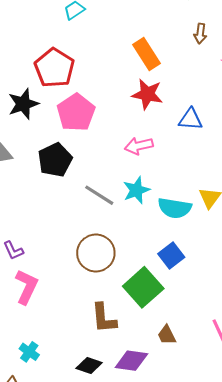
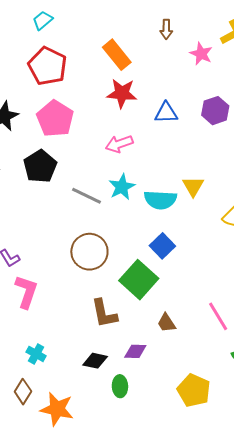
red pentagon: (54, 68) -> (48, 66), moved
purple diamond: (131, 361) -> (135, 351), size x0.7

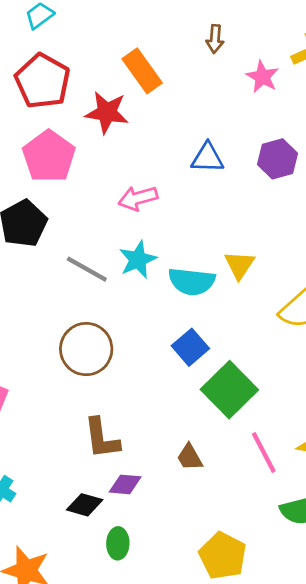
red star: (122, 93) -> (107, 112), moved
green square: (139, 280) -> (229, 390), moved
purple diamond: (135, 351) -> (125, 484), moved

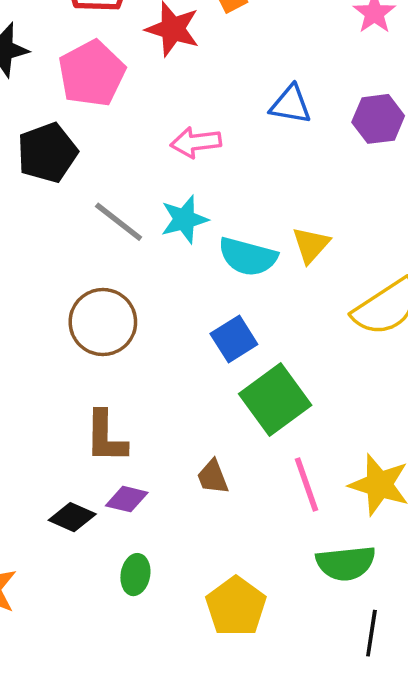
green ellipse: (118, 543) -> (135, 575), moved

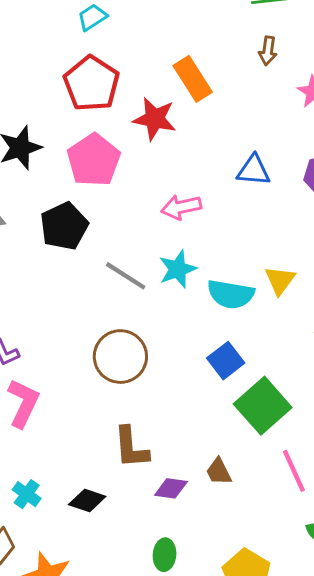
purple diamond: (127, 499) -> (171, 488), moved
black diamond: (72, 517) -> (87, 500), moved

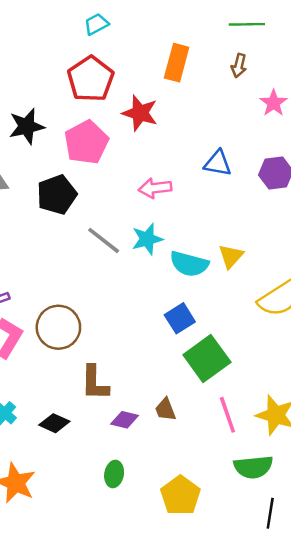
orange rectangle: (193, 79) -> (177, 63), moved, turned 42
brown circle: (120, 357) -> (58, 327), moved

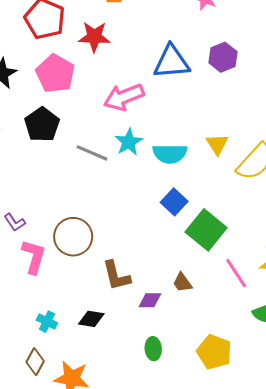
blue triangle: (218, 163) -> (172, 62), size x1.5
pink arrow: (155, 188) -> (124, 97), size x1.4
yellow triangle: (231, 256) -> (217, 144), moved

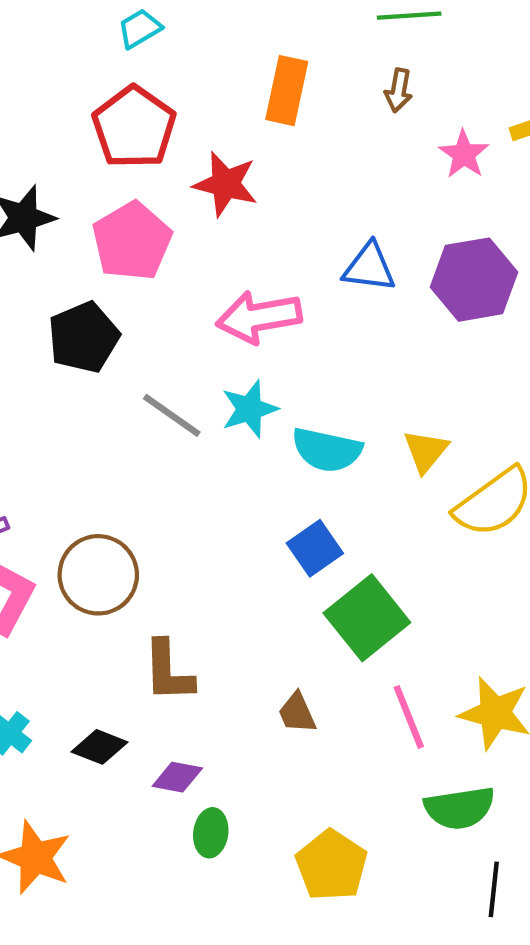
purple hexagon: (223, 57) -> (474, 280), size x1.4
blue triangle: (172, 62) -> (369, 267), size x0.7
purple diamond: (150, 300) -> (177, 777), moved

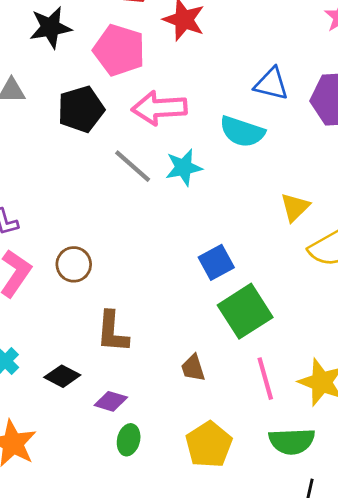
pink pentagon: (132, 241) -> (119, 50), turned -30
pink arrow: (259, 317) -> (159, 108), moved
cyan semicircle: (327, 450) -> (242, 132), moved
brown circle: (98, 575) -> (74, 264), size x0.7
yellow pentagon: (332, 865) -> (209, 445), moved

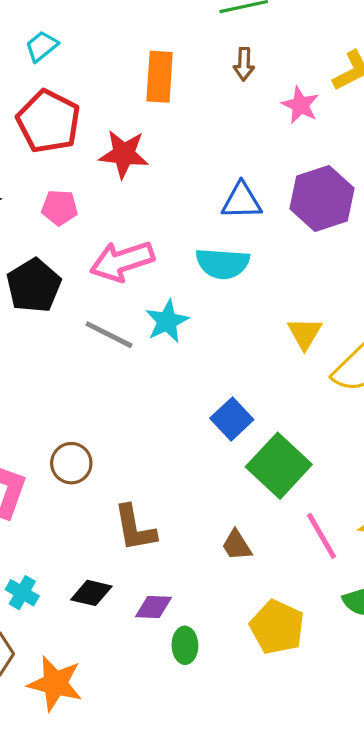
pink pentagon: (119, 50) -> (60, 208), size x0.6

